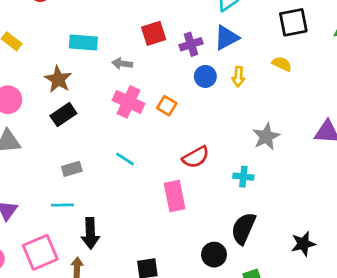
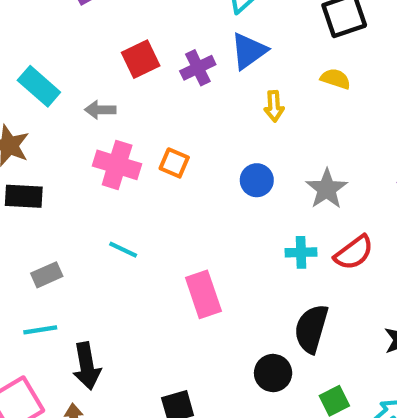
cyan rectangle: (83, 42) -> (39, 86), turned 44
blue circle: (205, 76) -> (257, 180), moved
black rectangle: (63, 115) -> (24, 196), turned 45
red semicircle: (196, 157) -> (354, 253), moved

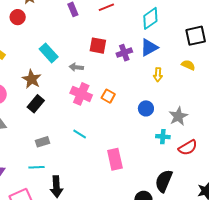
red square: (141, 59) -> (98, 46), turned 30
black rectangle: (24, 196) -> (36, 104), turned -60
cyan cross: (301, 252) -> (163, 137), moved

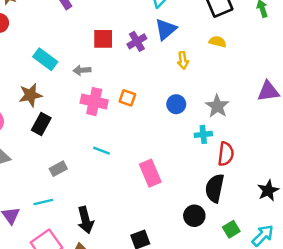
brown star: (32, 79) -> (30, 95), turned -30
red semicircle: (188, 148) -> (226, 154), moved, turned -42
cyan line: (36, 167) -> (43, 202), moved

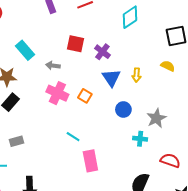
blue triangle: (166, 29) -> (111, 78), moved, turned -36
purple cross: (137, 41) -> (102, 52), turned -35
cyan line: (101, 151) -> (73, 137), moved
red semicircle: (226, 154) -> (170, 161), moved, turned -90

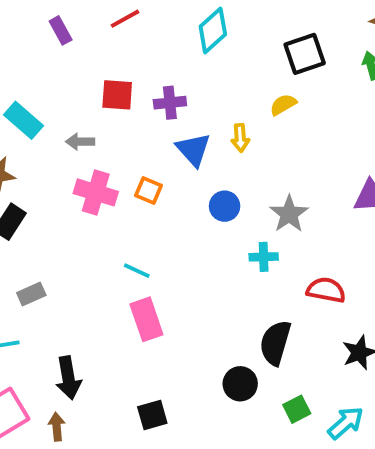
purple cross: (102, 52) -> (170, 103), turned -35
yellow semicircle: (168, 66) -> (283, 105), moved, turned -48
pink rectangle: (90, 161) -> (146, 319), moved

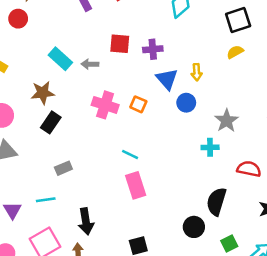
yellow semicircle: (283, 105) -> (235, 52), moved
gray arrow: (80, 142) -> (90, 64), moved
blue circle: (225, 206) -> (186, 103), moved

